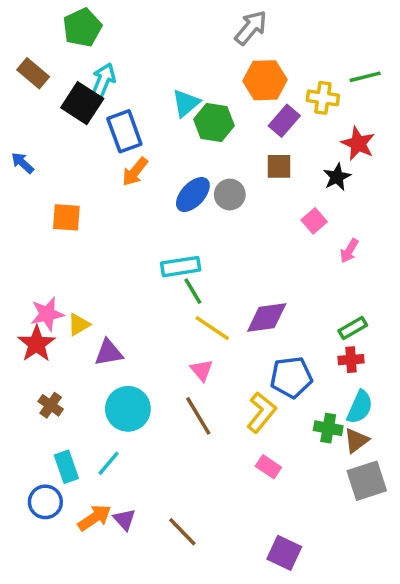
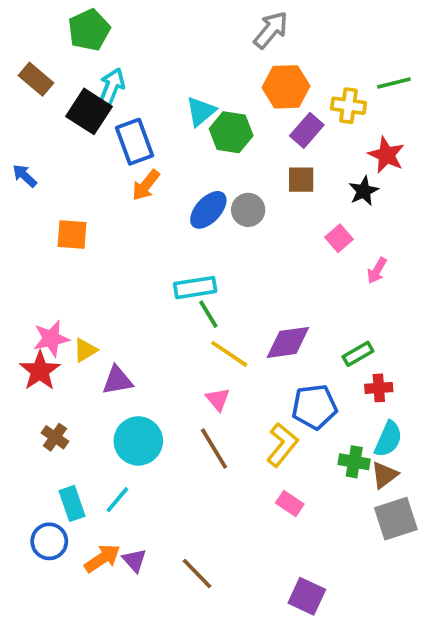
green rectangle: (353, 328) -> (358, 354), moved

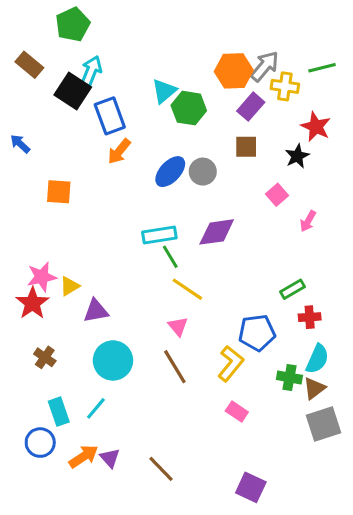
gray arrow: (271, 30) -> (265, 66), moved
purple diamond: (288, 342) -> (217, 232), moved

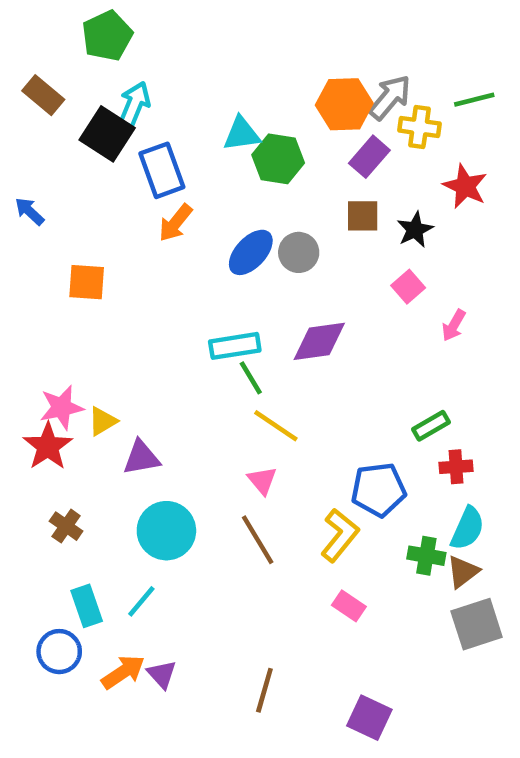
cyan triangle: (164, 91) -> (242, 134), turned 32
black star: (297, 156) -> (415, 230), moved
brown line: (161, 469) -> (264, 690), moved, turned 60

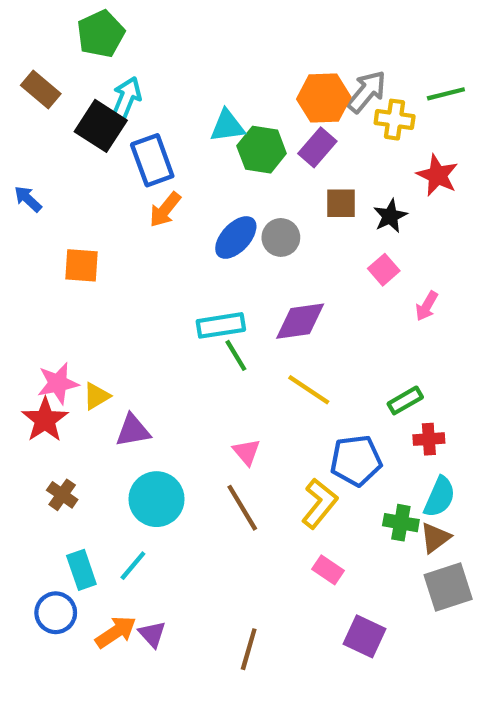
purple rectangle: (369, 157) -> (317, 147), moved
yellow line: (276, 426) -> (309, 390), moved
purple square: (369, 718) -> (365, 636), moved

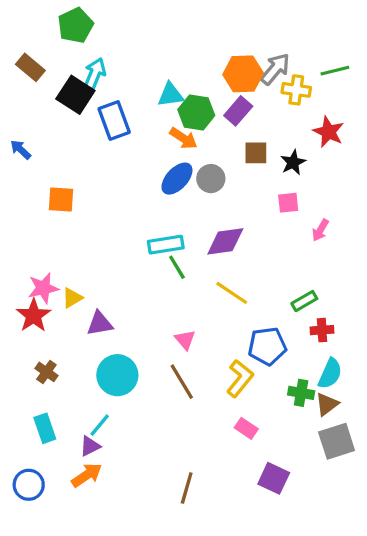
orange arrow: (165, 210) -> (183, 138), moved, turned -96
pink square: (384, 270) -> (288, 203), turned 35
cyan rectangle: (81, 570) -> (45, 428), moved
blue circle: (56, 613) -> (29, 485), moved
purple triangle: (152, 634) -> (90, 446), moved, turned 45

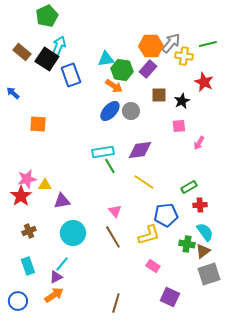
brown rectangle: (30, 67) -> (22, 52), moved
yellow triangle: (72, 298) -> (45, 185), turned 32
brown cross: (46, 372) -> (29, 231), turned 32
cyan semicircle: (330, 374) -> (205, 232), turned -60
yellow L-shape: (240, 378) -> (149, 235), turned 35

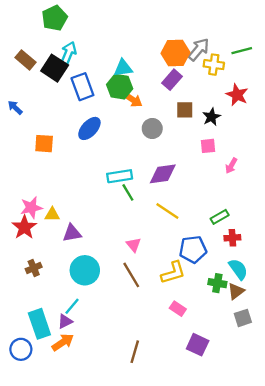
green hexagon: (122, 70) -> (120, 87), moved
blue ellipse: (110, 111) -> (89, 128), moved
cyan rectangle: (28, 266) -> (39, 324), moved, size x1.4
gray square: (209, 274) -> (243, 318), size x0.7

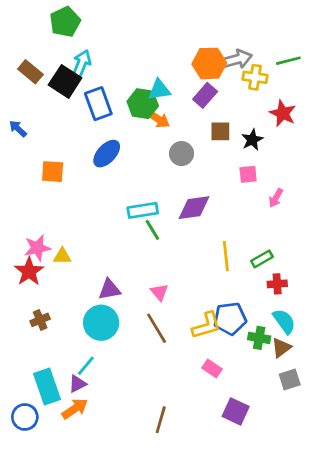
gray arrow: (199, 49) -> (237, 59), turned 35
cyan triangle: (123, 68) -> (159, 90), moved
yellow line: (167, 211) -> (226, 256), moved, turned 50
purple triangle: (72, 233) -> (109, 289), moved
blue pentagon: (193, 249) -> (230, 319), moved

